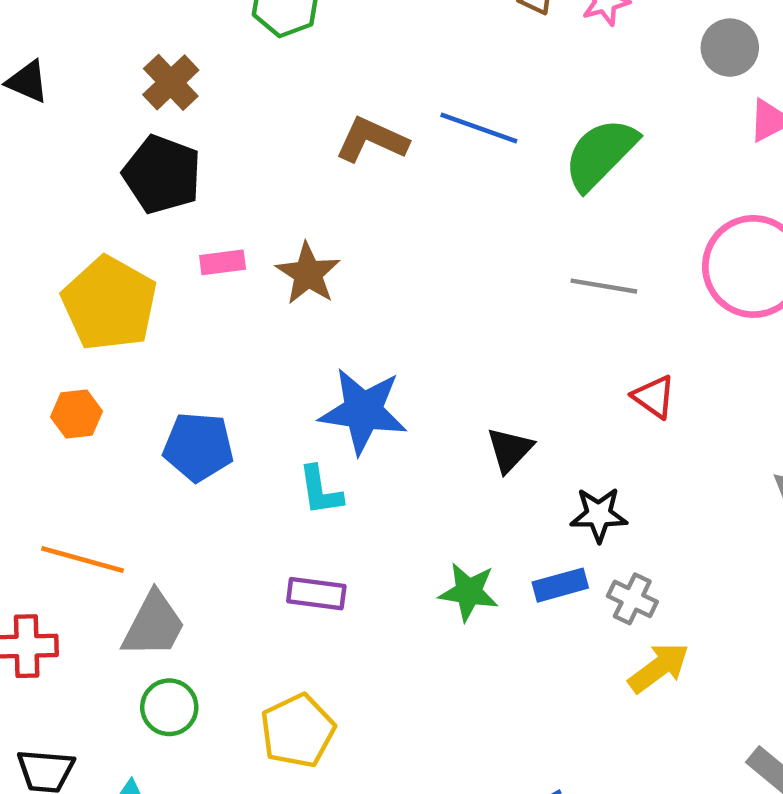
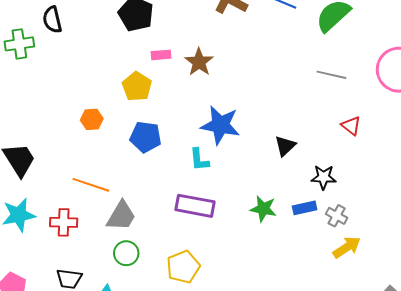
yellow pentagon: (109, 303) -> (137, 86), moved, size x0.7
purple rectangle: (316, 594) -> (195, 206), size x1.5

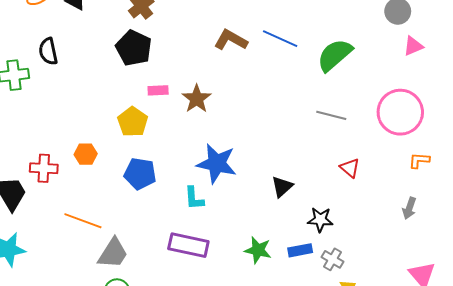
red cross: (64, 222) -> (44, 168), moved

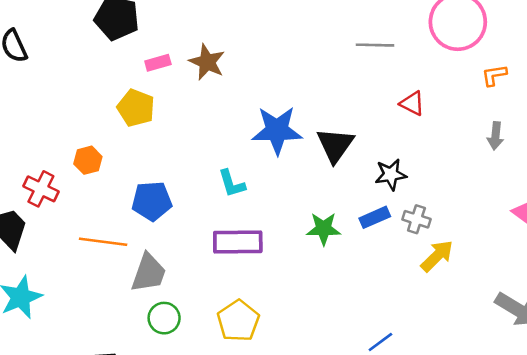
blue star: (217, 164) -> (277, 130), moved
red cross: (44, 168) -> (41, 189), turned 36
blue pentagon: (140, 174) -> (152, 201), moved
black triangle: (282, 187) -> (335, 145), size x1.4

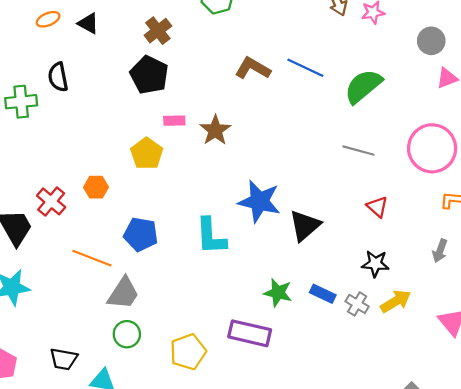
black star: (391, 174) -> (375, 264), moved
cyan L-shape: (232, 183) -> (211, 236), size x1.5
blue rectangle: (375, 217) -> (323, 294), turned 35
purple rectangle: (238, 242) -> (250, 333), moved
yellow arrow: (437, 256) -> (396, 301), moved

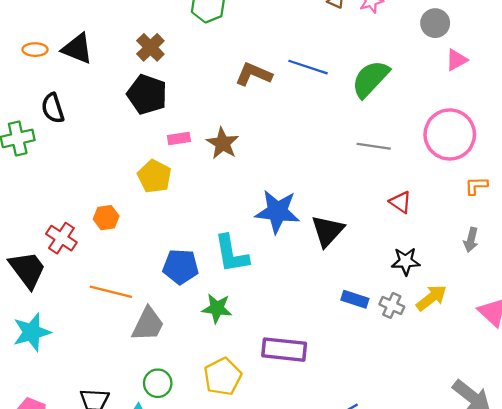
orange ellipse: (48, 19) -> (35, 50), turned 30
black triangle: (88, 23) -> (77, 49), size x1.4
blue pentagon: (141, 234) -> (181, 267), moved
green star: (278, 293) -> (217, 308), moved
green circle: (127, 334) -> (158, 383), moved

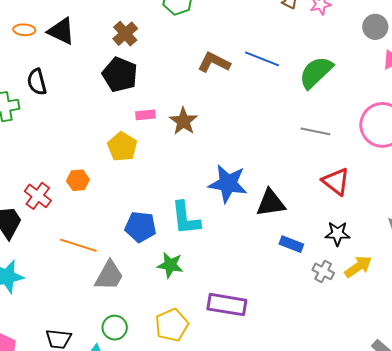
red triangle: (400, 202) -> (336, 182), size x1.4
black triangle: (328, 231) -> (271, 203), turned 36
blue rectangle: (355, 299) -> (291, 244), moved

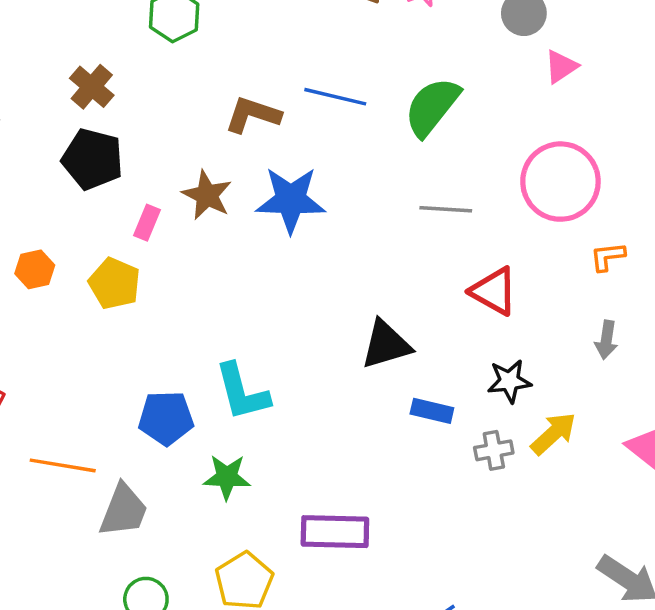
pink rectangle: (146, 115) -> (147, 223), turned -54
brown star: (183, 121) -> (207, 195), moved
orange hexagon: (78, 180) -> (35, 269), moved
blue star: (228, 184) -> (291, 200), moved
gray cross: (323, 271) -> (494, 450), turned -30

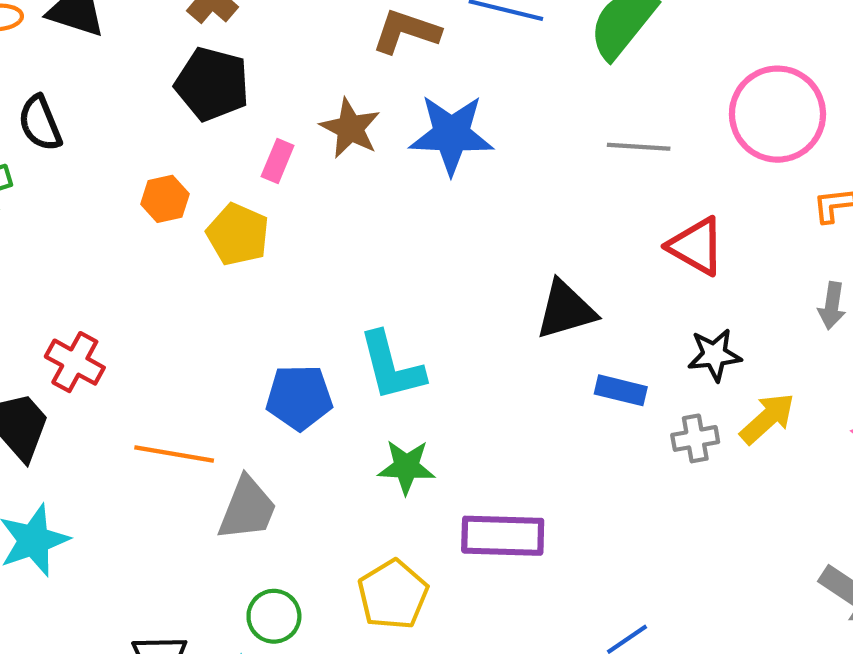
orange hexagon: (35, 269) -> (165, 199), moved
green star: (227, 477) -> (406, 467), moved

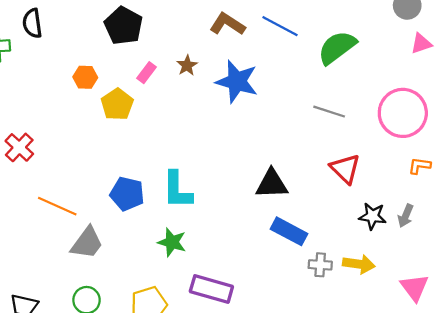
brown star: (350, 128) -> (187, 65), size x0.7
black star: (714, 355) -> (372, 216), moved
blue rectangle: (621, 390) -> (289, 231), size x1.4
yellow arrow: (767, 419) -> (359, 264), turned 36

